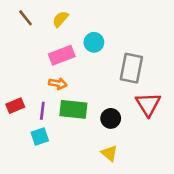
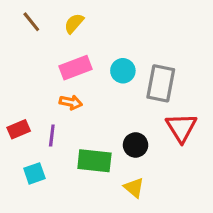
cyan circle: (94, 42) -> (123, 71), moved
green rectangle: (73, 109) -> (94, 161), moved
cyan square: (40, 137) -> (34, 173), moved

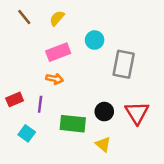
cyan circle: (123, 71) -> (95, 40), moved
red triangle: (181, 128) -> (137, 113), moved
cyan square: (34, 173) -> (27, 133), turned -35

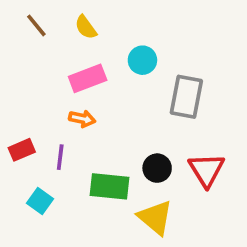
yellow semicircle: (57, 18) -> (86, 27), turned -77
yellow triangle: (103, 144) -> (155, 217), size x1.5

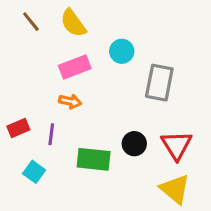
yellow semicircle: (86, 27) -> (73, 23), size x1.4
yellow triangle: (155, 217) -> (175, 189), moved

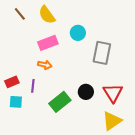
green rectangle: (94, 159) -> (60, 102), turned -45
cyan square: (34, 172) -> (16, 102), moved, turned -32
yellow triangle: (175, 189) -> (112, 121), turned 45

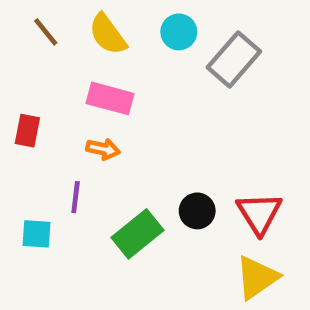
cyan circle: (78, 33) -> (179, 32), moved
pink rectangle: (48, 43) -> (110, 98), turned 36
gray rectangle: (102, 53) -> (234, 59), moved, turned 30
red rectangle: (12, 82) -> (27, 131), moved, turned -56

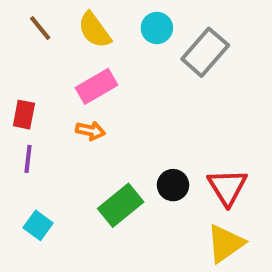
pink rectangle: (110, 98) -> (96, 86), turned -45
purple line: (76, 197) -> (28, 159), moved
cyan square: (37, 234) -> (38, 225), moved, turned 32

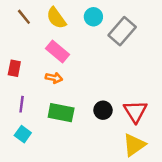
pink rectangle: (96, 86) -> (57, 52), turned 70
purple line: (28, 159) -> (22, 104), moved
green rectangle: (121, 205) -> (61, 113), moved, turned 50

